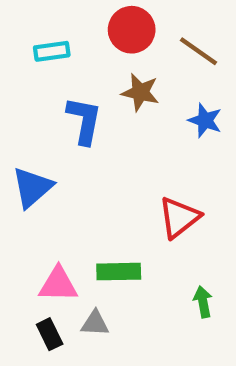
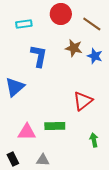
brown star: (140, 92) -> (74, 48), moved
gray triangle: (95, 323) -> (43, 160), moved
black rectangle: (50, 334) -> (13, 159), moved

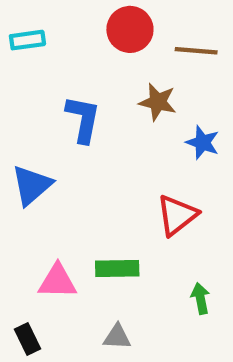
cyan rectangle: (24, 24) -> (27, 40), moved
brown line: (92, 24) -> (196, 51), turned -30
blue star: (95, 56) -> (203, 143), moved
gray triangle: (43, 160) -> (117, 337), moved

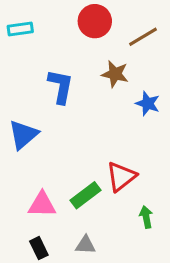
brown line: (196, 51) -> (143, 37), turned -36
red triangle: (177, 215) -> (121, 177), moved
green rectangle: (117, 269) -> (85, 195), turned -36
black rectangle: (27, 339) -> (39, 248), moved

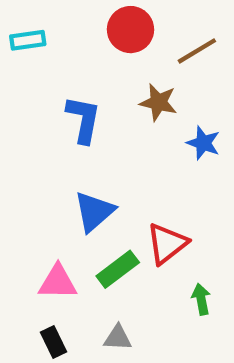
blue triangle: (23, 135) -> (94, 211), moved

